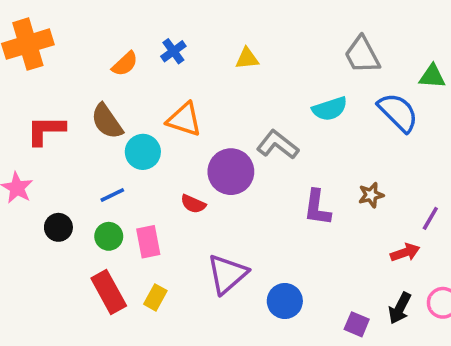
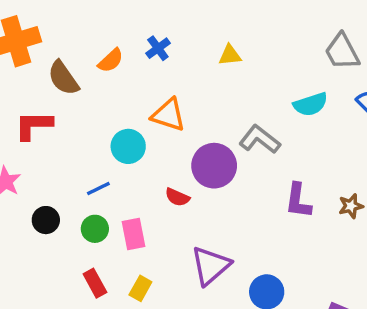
brown semicircle: (107, 121) -> (63, 78), moved
brown star: (371, 195) -> (351, 206), moved
red rectangle: (109, 292) -> (95, 283), size x0.7

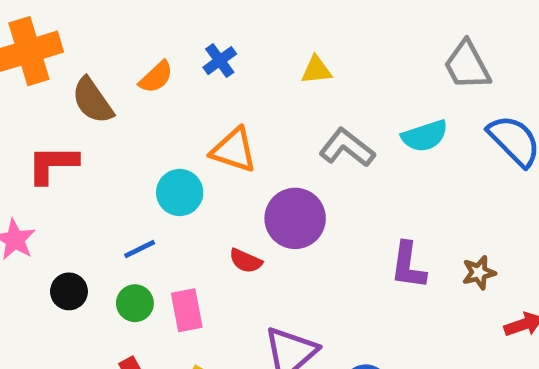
gray L-shape: (260, 139) -> (347, 148), moved

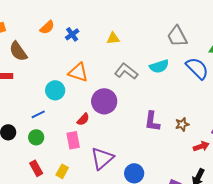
orange semicircle: (156, 77) -> (47, 27), moved
red semicircle: (246, 261) -> (83, 119), turned -72
pink rectangle: (187, 310) -> (73, 140), moved

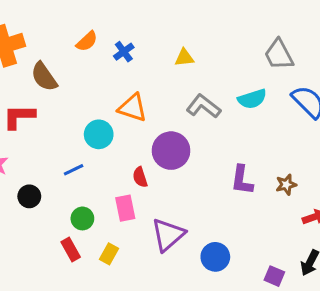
red semicircle: (83, 119) -> (140, 177), turned 120
green circle: (36, 137) -> (82, 218), moved

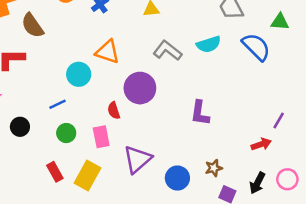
brown star: (286, 185) -> (214, 168), moved
green circle: (82, 218) -> (66, 133), moved
yellow rectangle: (109, 254) -> (87, 176), size x1.6

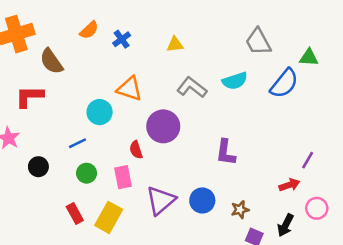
blue semicircle: (256, 47) -> (284, 83), turned 84
blue circle: (177, 178) -> (202, 200), moved
pink circle: (287, 179) -> (317, 208), moved

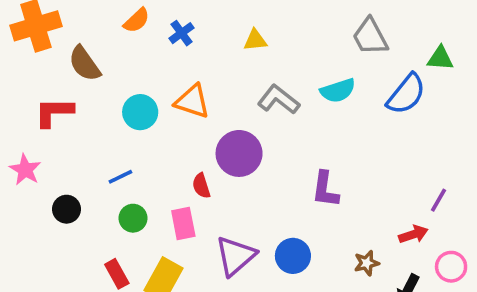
cyan circle: (100, 112) -> (140, 112), moved
brown star: (240, 210) -> (367, 263), moved

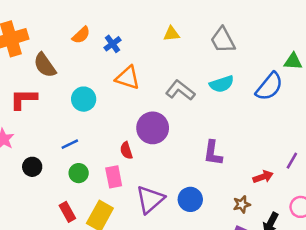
gray trapezoid: (370, 37) -> (223, 40), moved
yellow triangle: (255, 40) -> (171, 34), moved
orange triangle: (192, 101) -> (128, 78), moved
red arrow: (413, 234) -> (263, 177), moved

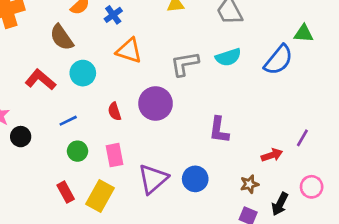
brown semicircle: (45, 65) -> (62, 37), moved
gray L-shape: (180, 90) -> (185, 64), turned -48
red L-shape: (23, 99) -> (40, 80), moved, turned 40
red semicircle: (126, 150) -> (115, 111), moved
black circle: (32, 167) -> (21, 137), moved

